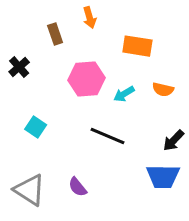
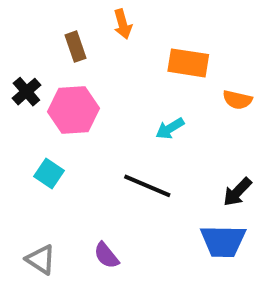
pink hexagon: (87, 79) -> (74, 110), moved
orange semicircle: (163, 90) -> (237, 100), moved
gray triangle: (30, 190) -> (41, 260), size x0.7

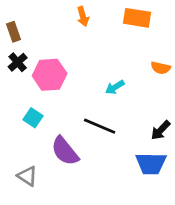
brown rectangle: (76, 47) -> (13, 32), moved
orange rectangle: (188, 63) -> (137, 18), moved
purple semicircle: (106, 255) -> (65, 151), moved, size x1.6

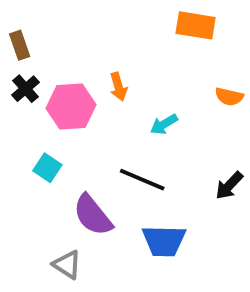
orange arrow: (83, 16) -> (118, 87), moved
blue trapezoid: (151, 164) -> (164, 241), moved
gray triangle: (27, 176) -> (67, 265), moved

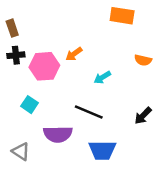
orange arrow: (118, 87) -> (74, 54), turned 70
black cross: (26, 89) -> (16, 55), turned 35
purple semicircle: (93, 215) -> (58, 134), turned -52
gray triangle: (67, 265) -> (21, 151), moved

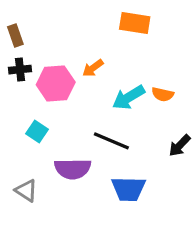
orange rectangle: (122, 16) -> (135, 23), moved
orange semicircle: (143, 60) -> (163, 94), moved
cyan arrow: (102, 77) -> (129, 97), size x1.5

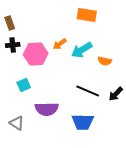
cyan arrow: (129, 97) -> (82, 50), moved
cyan square: (37, 132) -> (24, 85), turned 32
black line: (111, 141) -> (88, 91), moved

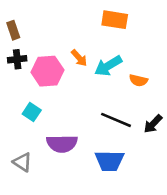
orange arrow: (60, 44) -> (79, 58), turned -96
cyan square: (24, 85) -> (32, 112), turned -32

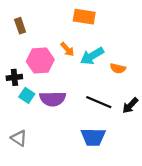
orange rectangle: (115, 20) -> (84, 17), moved
brown rectangle: (13, 30) -> (20, 26), moved
black cross: (17, 59) -> (14, 77), moved
purple semicircle: (62, 144) -> (53, 99), moved

